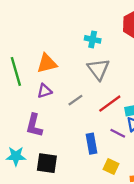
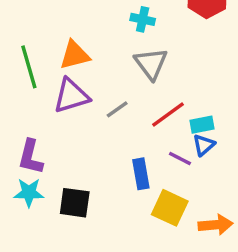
purple triangle: (45, 91) -> (71, 96), size x1.6
purple L-shape: (34, 125) -> (31, 157), moved
yellow square: (111, 167) -> (170, 208), size x1.5

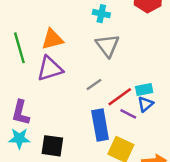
gray line: (117, 109) -> (94, 85), moved
red line: (168, 114) -> (120, 97), moved
blue rectangle: (141, 174) -> (100, 125), size x1.4

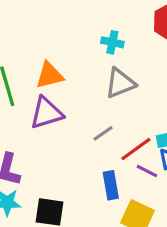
gray triangle: (107, 45) -> (120, 83), turned 45
blue rectangle: (100, 125) -> (111, 185), size x0.7

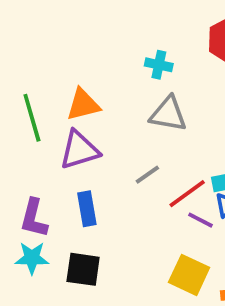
gray triangle: (120, 83) -> (168, 114), turned 32
blue rectangle: (111, 185) -> (87, 209), moved

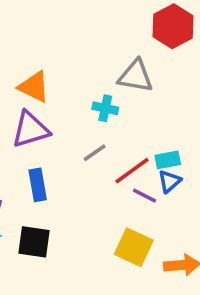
cyan cross: (159, 65) -> (105, 108), moved
orange triangle: (83, 105) -> (34, 87), turned 40
gray triangle: (168, 114) -> (136, 76), moved

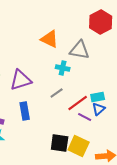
orange triangle: (34, 87) -> (50, 39), moved
black square: (34, 242) -> (60, 143), moved

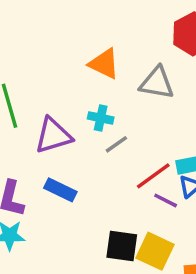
cyan cross: (63, 68) -> (101, 118), moved
gray line: (57, 93) -> (116, 144), moved
blue rectangle: (25, 111) -> (60, 190), turned -54

